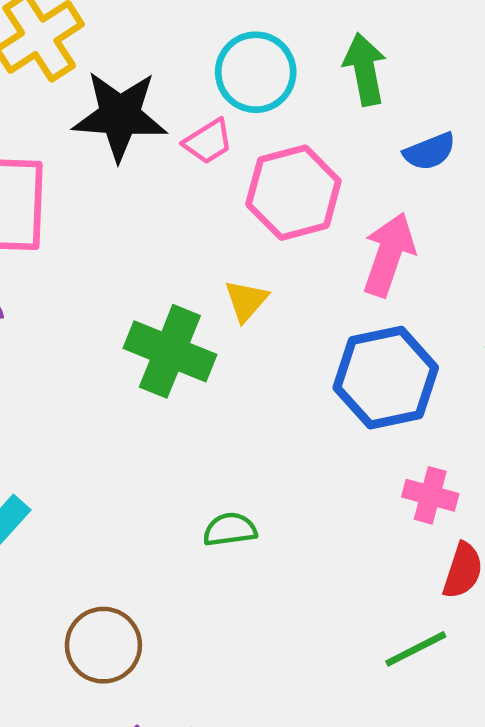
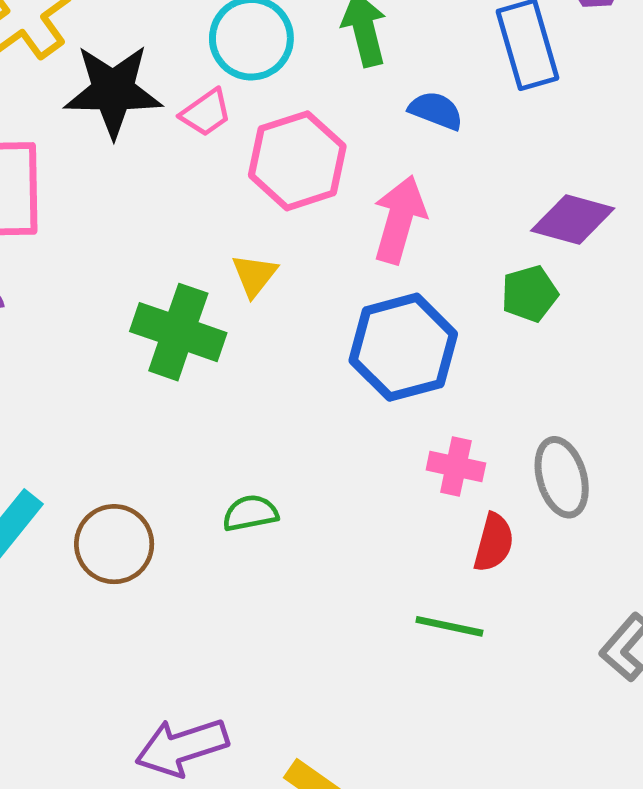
blue semicircle: (430, 151) -> (436, 111), turned -134
brown circle: (103, 645) -> (114, 544), moved
green line: (416, 649) -> (449, 626), turned 42

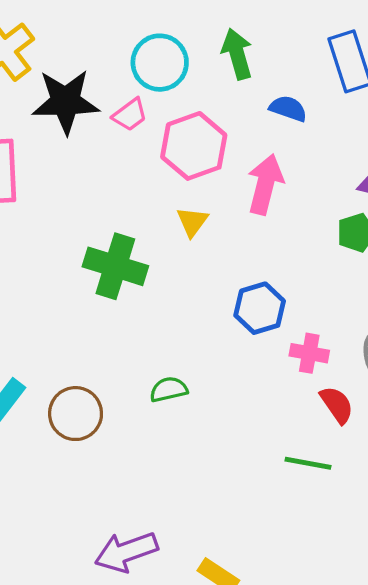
yellow triangle: (254, 275) -> (192, 222), moved
blue hexagon: (403, 347) -> (260, 308), moved, size x0.7
red semicircle: (494, 543) -> (337, 405), turned -48

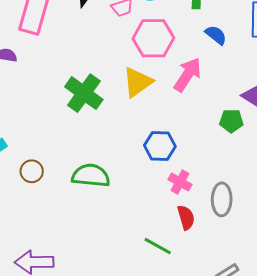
yellow triangle: (192, 222) -> (138, 82), size x1.6
green semicircle: (169, 389) -> (91, 176), size x1.6
brown circle: (76, 414) -> (32, 171), size x0.7

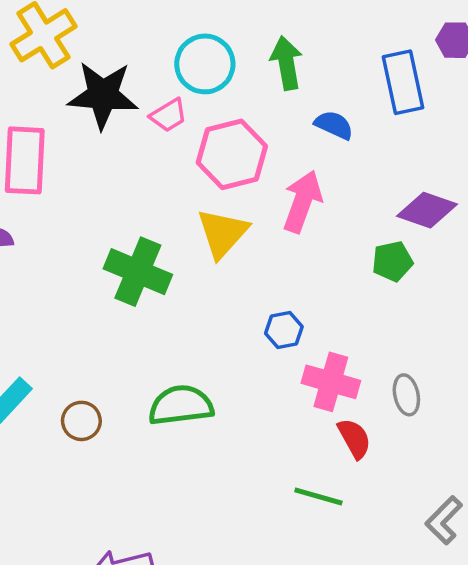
blue hexagon: (160, 146) -> (284, 330), size x0.7
pink cross: (180, 182) -> (331, 382), size x1.4
gray ellipse: (222, 199) -> (406, 395), size x0.7

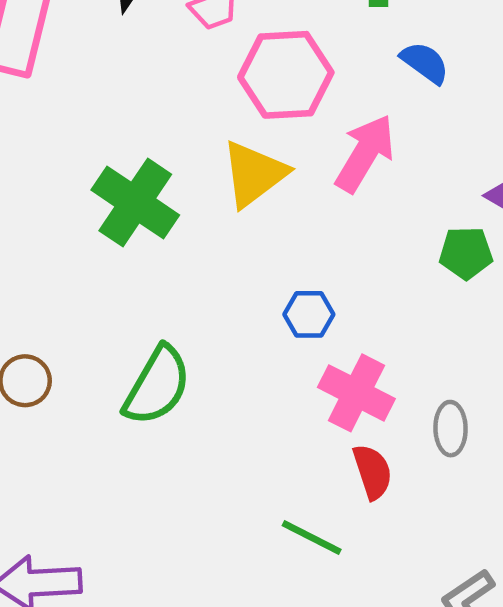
green semicircle: (181, 405) -> (157, 386), turned 116

